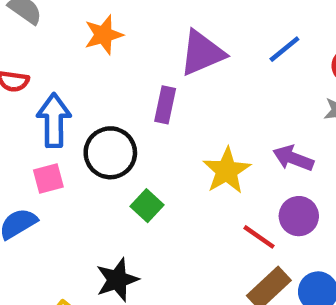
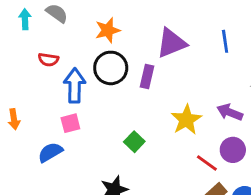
blue line: (284, 49) -> (225, 41), turned -60
black circle: (110, 153) -> (111, 68), moved

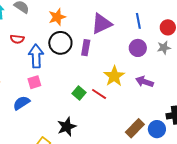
purple arrow: (230, 112) -> (145, 82), moved
purple circle: (233, 150) -> (138, 48), moved
red line: (207, 163) -> (99, 94), moved

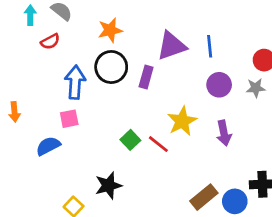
blue line: (138, 21) -> (210, 46), moved
red semicircle: (17, 39) -> (50, 42), moved, turned -40
purple arrow: (145, 82) -> (224, 133), turned -126

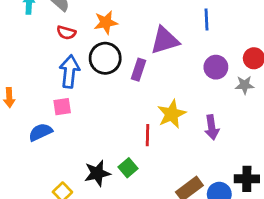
red semicircle: (50, 42) -> (66, 33), moved, turned 42
blue line: (210, 46) -> (207, 19), moved
purple circle: (219, 85) -> (216, 67), moved
green square: (130, 140) -> (128, 168), moved
red line: (158, 144) -> (148, 135), turned 50

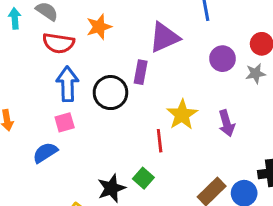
red semicircle: (66, 33) -> (58, 43), size x1.5
black circle: (105, 58) -> (110, 93), moved

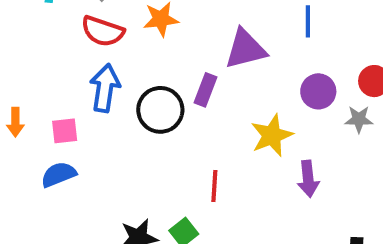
yellow star: (182, 115) -> (272, 135), moved
pink square: (65, 122) -> (65, 131), moved

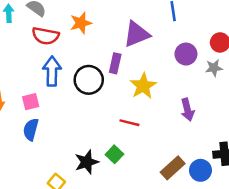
yellow star: (272, 135) -> (143, 86), moved
blue semicircle: (59, 174) -> (31, 129), turned -45
red line: (214, 186) -> (129, 123), turned -72

